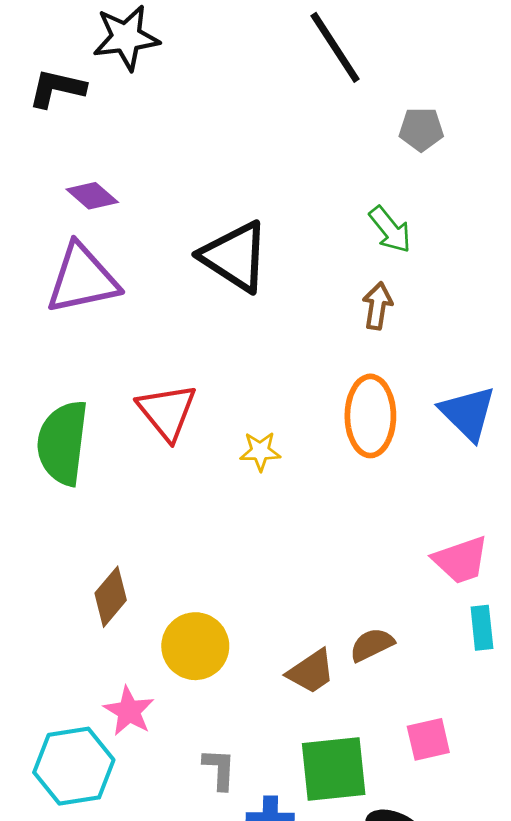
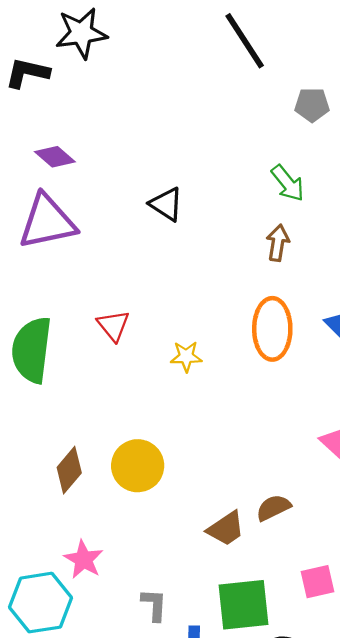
black triangle: (235, 256) -> (166, 204), size x0.6
red triangle: (167, 412) -> (113, 326), size x0.7
yellow circle: (195, 646) -> (138, 466), moved

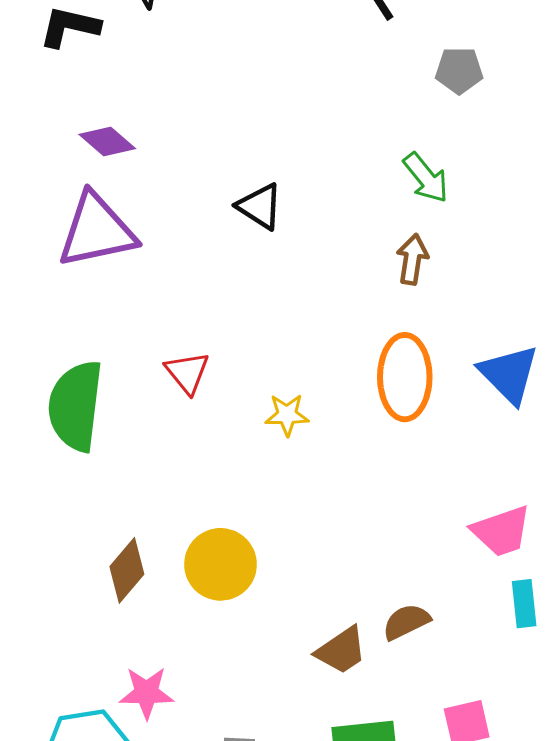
pink star: (84, 560) -> (147, 693), turned -30

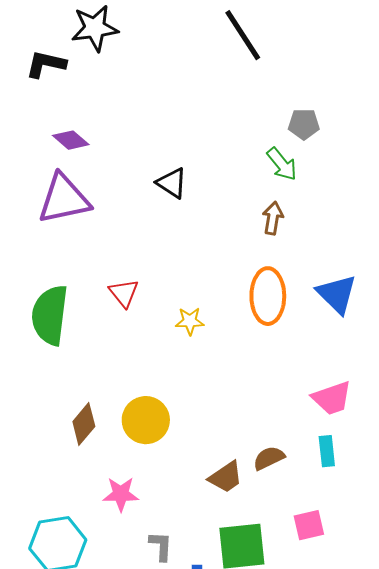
gray pentagon: (459, 70) -> (304, 124), moved
cyan rectangle: (524, 604) -> (327, 451), moved
pink star: (147, 693) -> (121, 494), moved

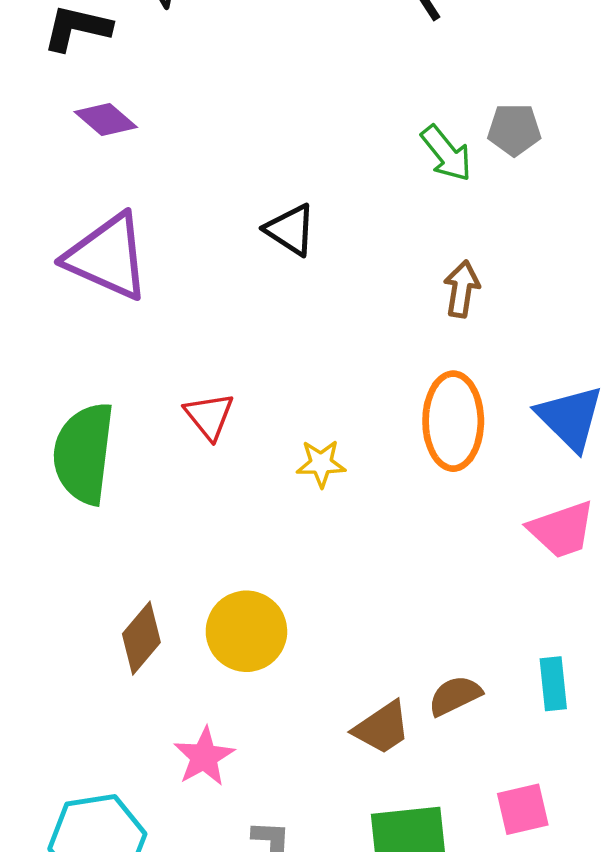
purple diamond: (71, 140) -> (106, 119), moved
green arrow: (282, 164) -> (446, 153), moved
purple triangle: (64, 199) -> (108, 257), turned 36
pink trapezoid: (332, 398) -> (562, 530), moved
pink star: (121, 494) -> (204, 757), turned -30

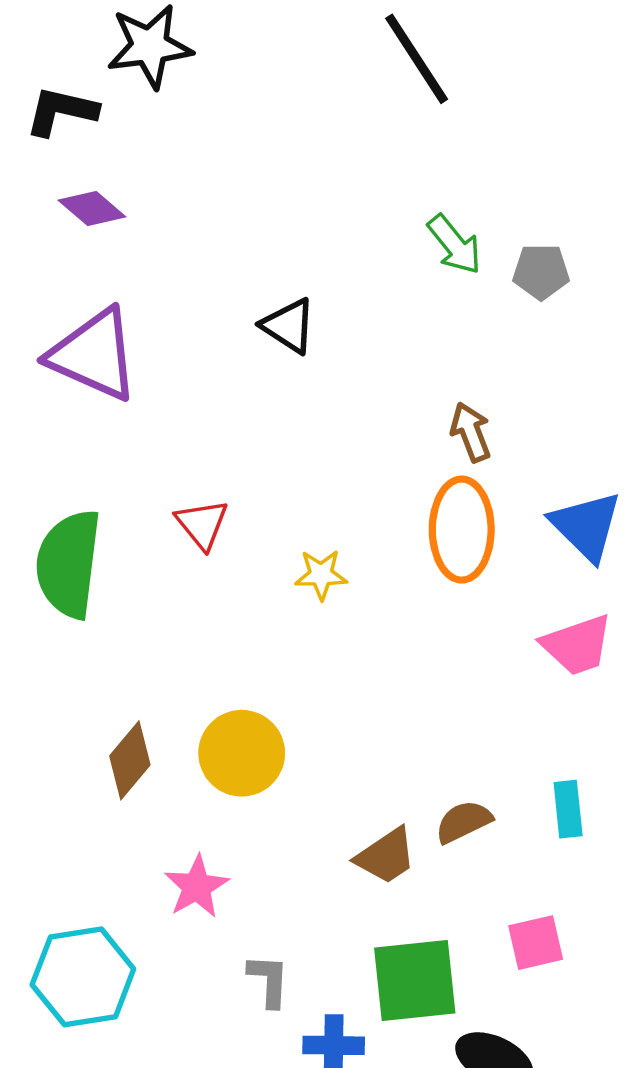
gray pentagon: (514, 130) -> (541, 272), moved
brown arrow: (462, 289) -> (471, 432), moved, turned -30

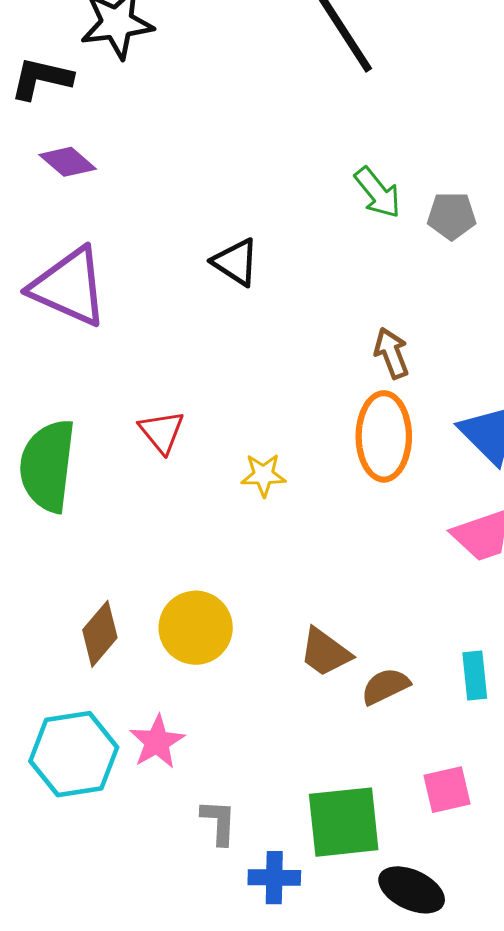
brown trapezoid: (386, 856) -> (325, 652), moved, turned 70
cyan hexagon: (83, 977) -> (74, 754), moved

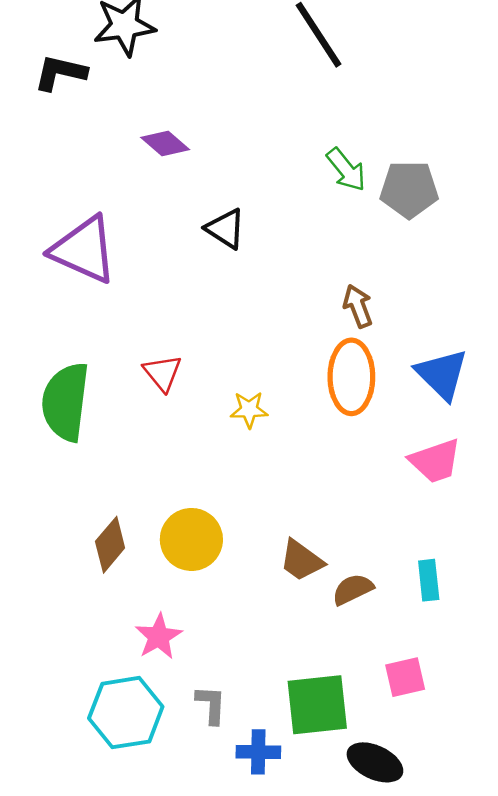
purple diamond: (68, 162) -> (165, 143), moved
gray pentagon: (452, 216) -> (409, 189), size x1.4
cyan hexagon: (74, 754) -> (126, 713), moved

